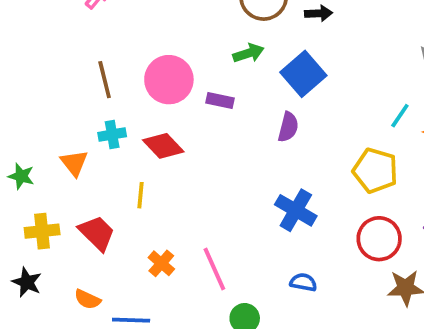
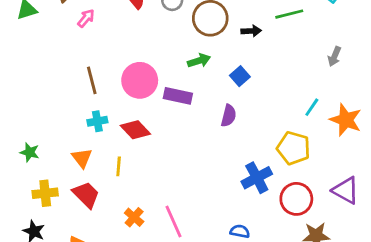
blue square: (303, 74) -> (240, 76), size x0.6
purple rectangle: (220, 100) -> (178, 96), size x1.4
orange triangle: (74, 163) -> (82, 158), moved
blue cross: (296, 210) -> (257, 178), moved, turned 32

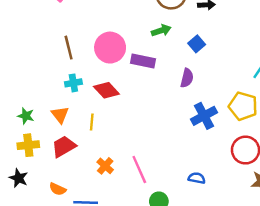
green star: (30, 152) -> (26, 116), moved
blue cross: (257, 178) -> (204, 116), moved
red trapezoid: (86, 195) -> (64, 146), turned -75

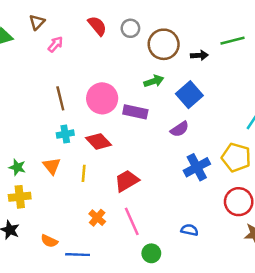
blue square: (197, 44) -> (189, 95), size x1.5
purple semicircle: (187, 78) -> (180, 129), turned 42
red trapezoid: (64, 146) -> (127, 181), moved

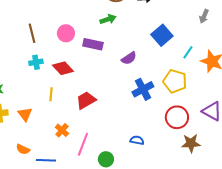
blue square: (189, 95) -> (162, 35), moved
pink circle: (102, 98) -> (66, 33), size x0.7
orange triangle: (52, 166) -> (25, 114), moved
pink line: (132, 221) -> (83, 144), moved, turned 45

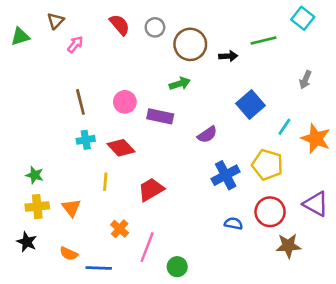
blue semicircle: (137, 140) -> (233, 224), moved

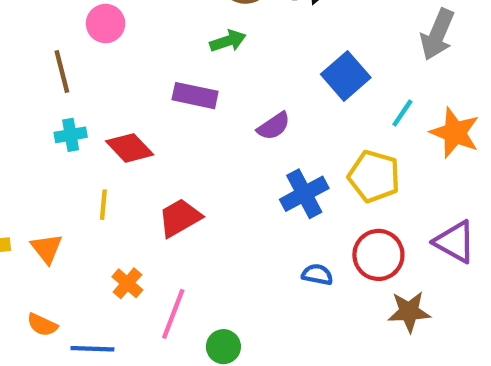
gray arrow: (305, 80) -> (437, 34), size x1.6
pink circle: (125, 102) -> (106, 23), moved

